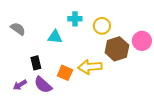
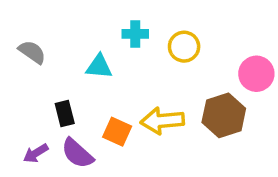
brown hexagon: (117, 49) -> (224, 115), moved

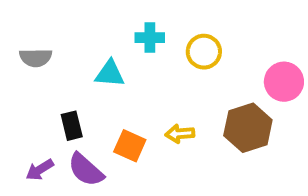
gray semicircle: (32, 52) -> (36, 58), turned 144
yellow arrow: (162, 121) -> (180, 134), size x0.6

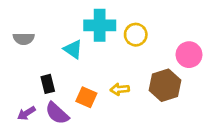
cyan cross: (150, 38) -> (100, 25), size x1.6
cyan triangle: (110, 74) -> (73, 49), turned 30

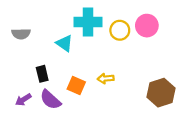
pink circle: (189, 55) -> (147, 26), moved
brown hexagon: (165, 85) -> (161, 93), moved

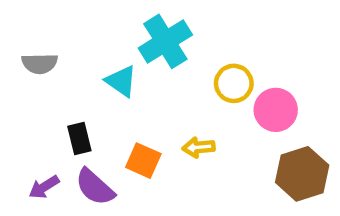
cyan cross: (88, 22) -> (165, 41), turned -32
pink circle: (147, 26) -> (276, 110), moved
yellow circle: (120, 30) -> (234, 83), moved

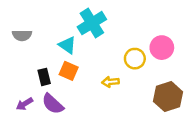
yellow circle: (234, 83) -> (135, 59), moved
pink circle: (276, 110) -> (162, 48), moved
orange square: (143, 161) -> (69, 71), moved

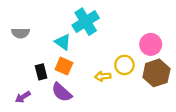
yellow circle: (135, 59) -> (124, 65), moved
brown hexagon: (168, 97) -> (156, 73), moved
purple semicircle: (53, 104) -> (62, 92), moved

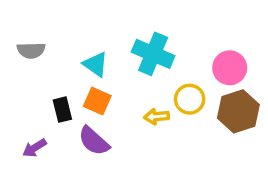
cyan cross: (86, 22) -> (153, 54), moved, turned -35

